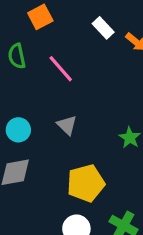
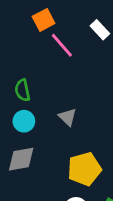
green semicircle: (17, 56) -> (23, 90), moved
pink line: (61, 69) -> (62, 45), moved

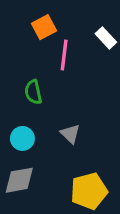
pink line: (62, 45) -> (64, 55), turned 48
green semicircle: (23, 90) -> (33, 92), moved

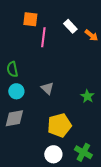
orange square: (44, 27) -> (30, 19), turned 35
green semicircle: (33, 92) -> (12, 69), moved

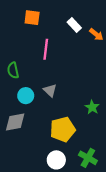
pink line: (43, 37) -> (46, 49), moved
cyan circle: (16, 91) -> (26, 96), moved
green star: (87, 96) -> (92, 107), moved

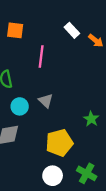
orange square: (32, 18) -> (15, 30), moved

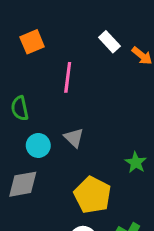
orange square: (15, 30) -> (32, 42), turned -30
yellow pentagon: (59, 143) -> (92, 195), turned -30

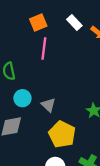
orange square: (32, 42) -> (38, 23), moved
gray triangle: (74, 138) -> (48, 105), moved

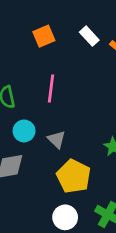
pink line: (44, 49) -> (51, 88), moved

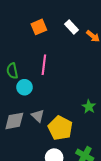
cyan circle: (24, 131) -> (25, 87), moved
gray triangle: (57, 139) -> (38, 116), moved

